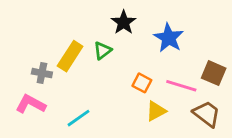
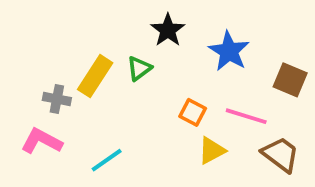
brown square: (214, 73) -> (290, 80), moved

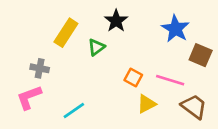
blue star: (229, 51) -> (175, 29), moved
yellow rectangle: (95, 76) -> (66, 33), moved
pink L-shape: (42, 141) -> (29, 97), turned -48

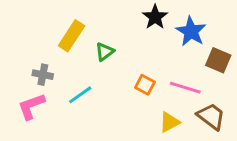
black star: (116, 21) -> (155, 17), moved
yellow triangle: (146, 104) -> (169, 122), moved
cyan line: (74, 111) -> (80, 95), moved

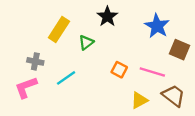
black star: (155, 17) -> (107, 17), moved

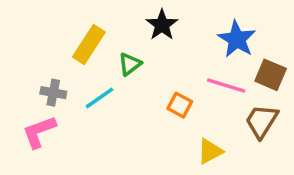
pink line: (152, 72) -> (226, 85), moved
cyan line: (66, 78) -> (100, 98), moved
brown trapezoid: (174, 96) -> (262, 121), moved, turned -95

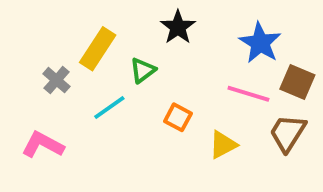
gray cross: (53, 93) -> (56, 80), moved, turned 30
orange square: (180, 105) -> (178, 117), moved
pink L-shape: (39, 132) -> (43, 145), turned 48
yellow triangle: (210, 151) -> (223, 145), moved

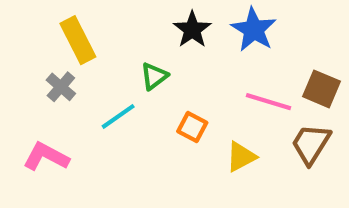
blue star: (260, 43) -> (254, 30), moved
yellow rectangle: (98, 49) -> (78, 40), moved, turned -60

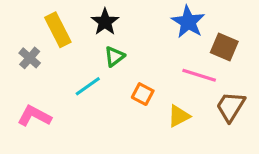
black star: (192, 30) -> (105, 22), moved
gray cross: (61, 87) -> (30, 58), moved
brown square: (321, 89) -> (224, 47), moved

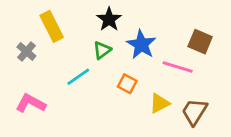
black star: (105, 22) -> (109, 19), moved
blue star: (188, 22) -> (141, 45), moved
brown trapezoid: (231, 107) -> (194, 112), moved

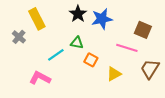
blue star: (141, 45) -> (102, 19), moved, turned 30
green triangle: (102, 50) -> (77, 43), moved, turned 48
pink L-shape: (31, 103) -> (40, 78), moved
brown trapezoid: (194, 112) -> (150, 69), moved

